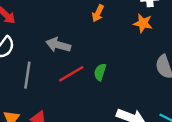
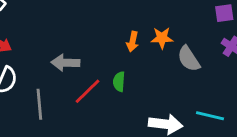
orange arrow: (98, 13) -> (133, 42), moved
orange star: (143, 23) -> (162, 38), moved

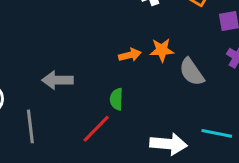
orange arrow: (133, 42) -> (130, 55), turned -114
red line: (88, 91) -> (96, 129), moved

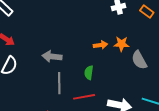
gray line: (30, 126) -> (59, 83), moved
red line: (96, 129) -> (84, 97), moved, turned 30

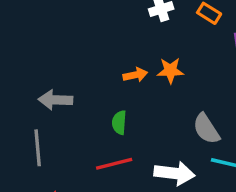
gray semicircle: (139, 60) -> (206, 129), moved
gray line: (59, 83) -> (38, 148), moved

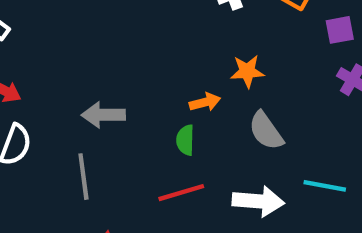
orange arrow: (135, 75) -> (205, 102), moved
gray semicircle: (206, 129) -> (266, 131), moved

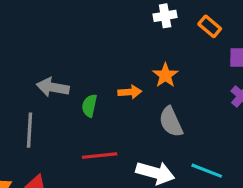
orange star: (247, 71) -> (165, 75), turned 30
green semicircle: (185, 140) -> (89, 106), moved

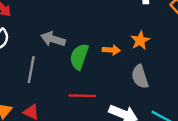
green semicircle: (89, 106) -> (79, 57), size x1.5

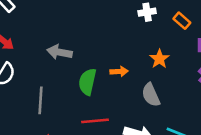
gray arrow: (53, 39) -> (59, 52), moved
orange star: (140, 40) -> (159, 59), moved

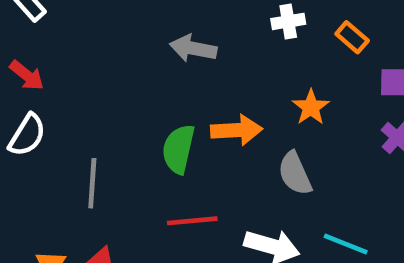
gray arrow: (59, 52) -> (193, 48), moved
orange arrow: (119, 71) -> (237, 130), size x1.5

